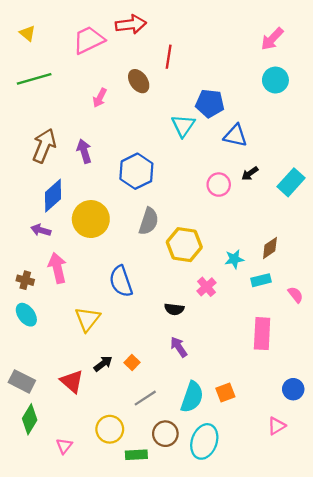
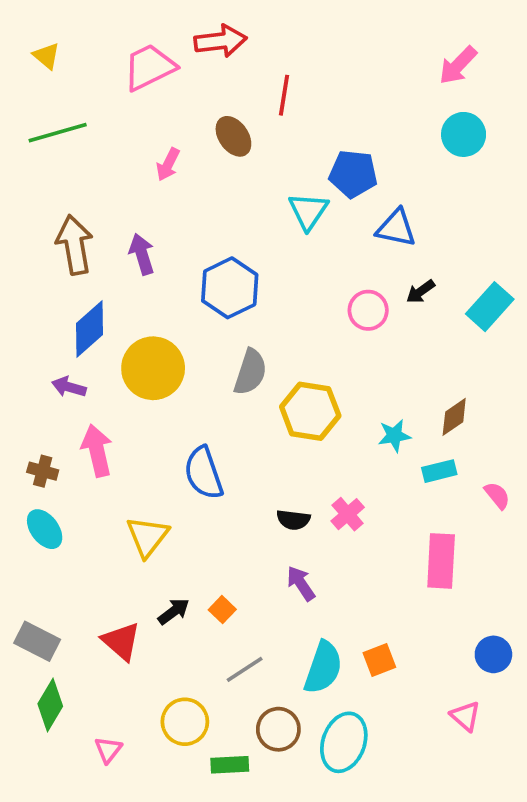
brown arrow: (44, 146) -> (75, 245), turned -32
pink cross: (206, 287) -> (348, 514), moved
pink triangle: (277, 426) -> (465, 716), turned -48

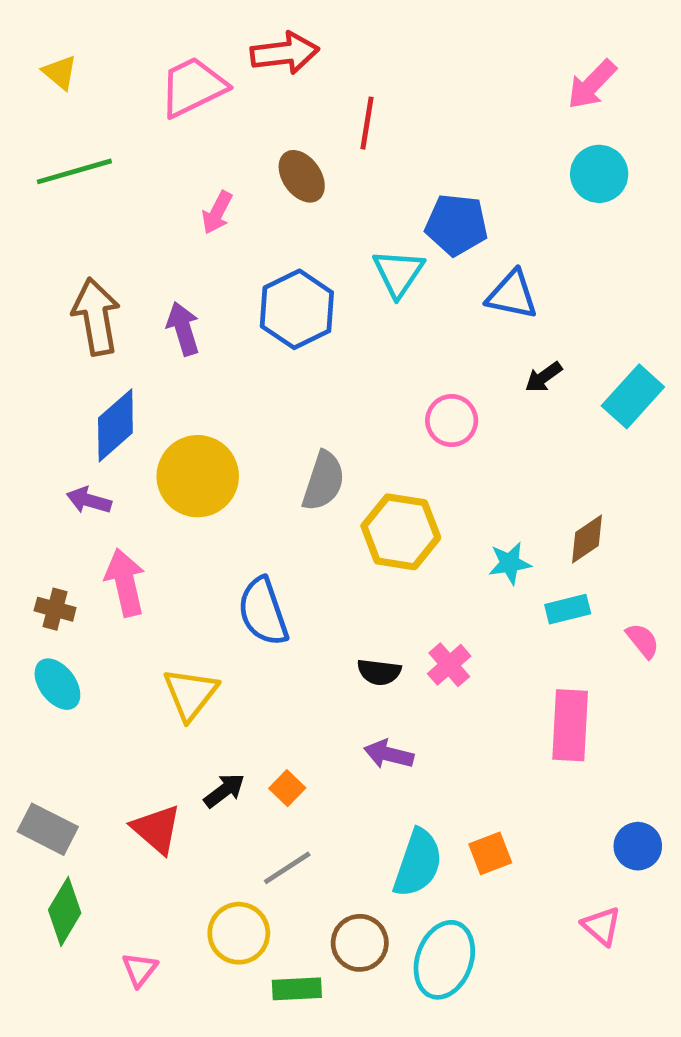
blue hexagon: (230, 288) -> (297, 309), moved
pink circle: (368, 310) -> (452, 421), moved
purple arrow: (301, 583) -> (389, 754), turned -42
gray line: (245, 669) -> (287, 868), moved

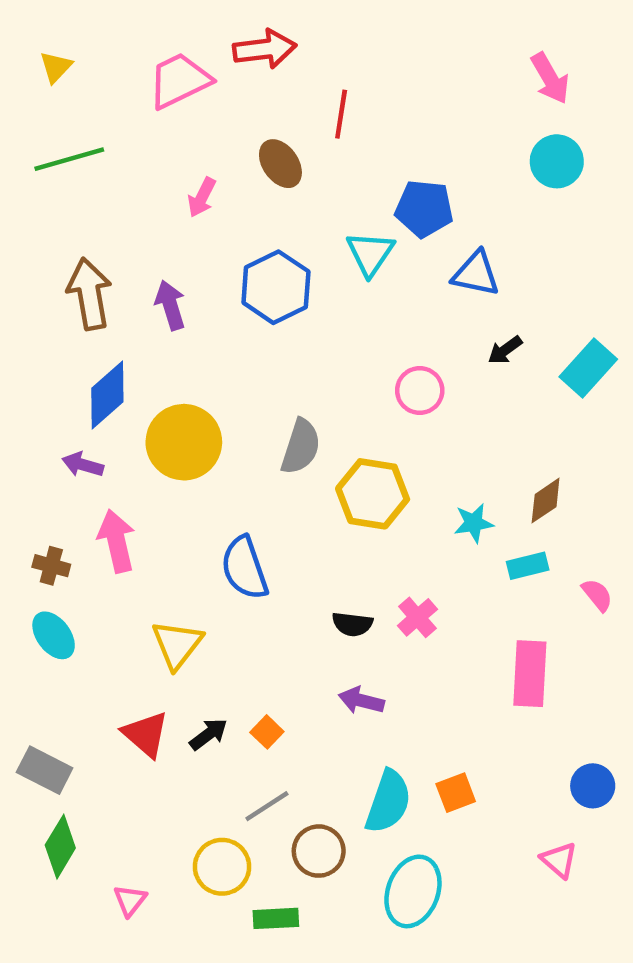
yellow triangle: (60, 72) -> (56, 67), turned 33
pink arrow: (592, 84) -> (550, 78), turned -74
red triangle: (157, 829) -> (146, 734), moved
brown circle: (360, 943) -> (319, 851), moved

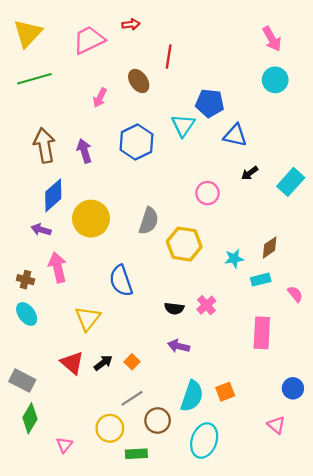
red arrow: (265, 49) -> (131, 24), size x0.6
yellow triangle: (56, 67) -> (28, 33), size x1.8

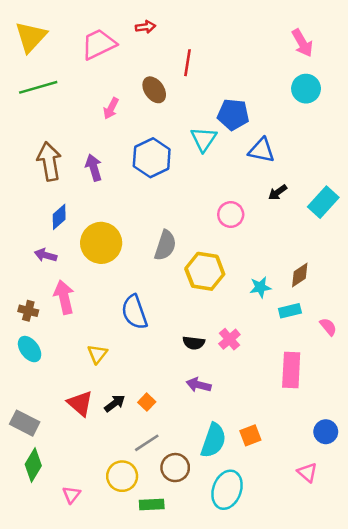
blue diamond: (53, 195) -> (59, 217), size x0.7
yellow triangle: (88, 318) -> (97, 354), size x0.7

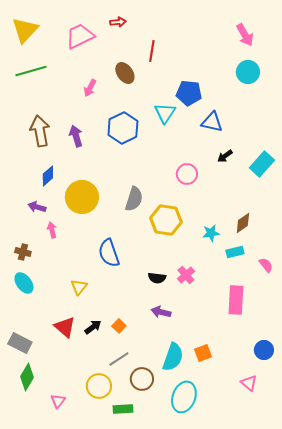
pink arrow: (64, 297) -> (52, 230), moved, size x0.6

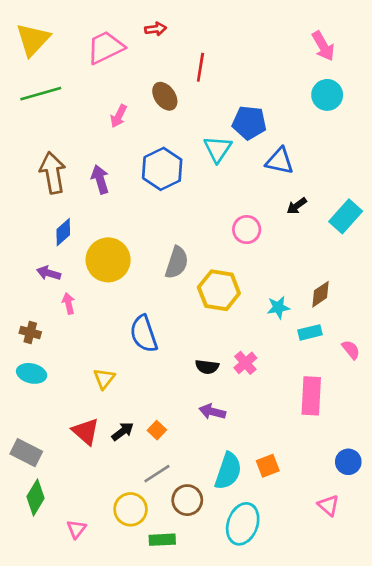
cyan ellipse: (24, 283) -> (32, 373), turned -40

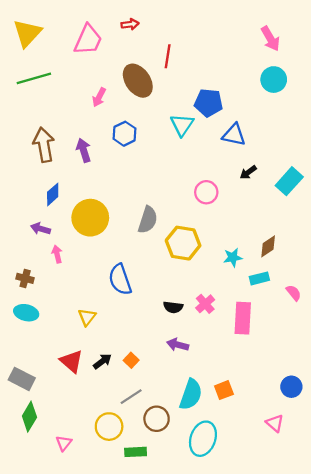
pink trapezoid: (105, 47) -> (88, 40), turned 140
brown ellipse: (165, 96) -> (138, 81), size x1.4
blue hexagon: (162, 169) -> (125, 134), moved, size x0.7
pink rectangle: (311, 396) -> (243, 318), moved

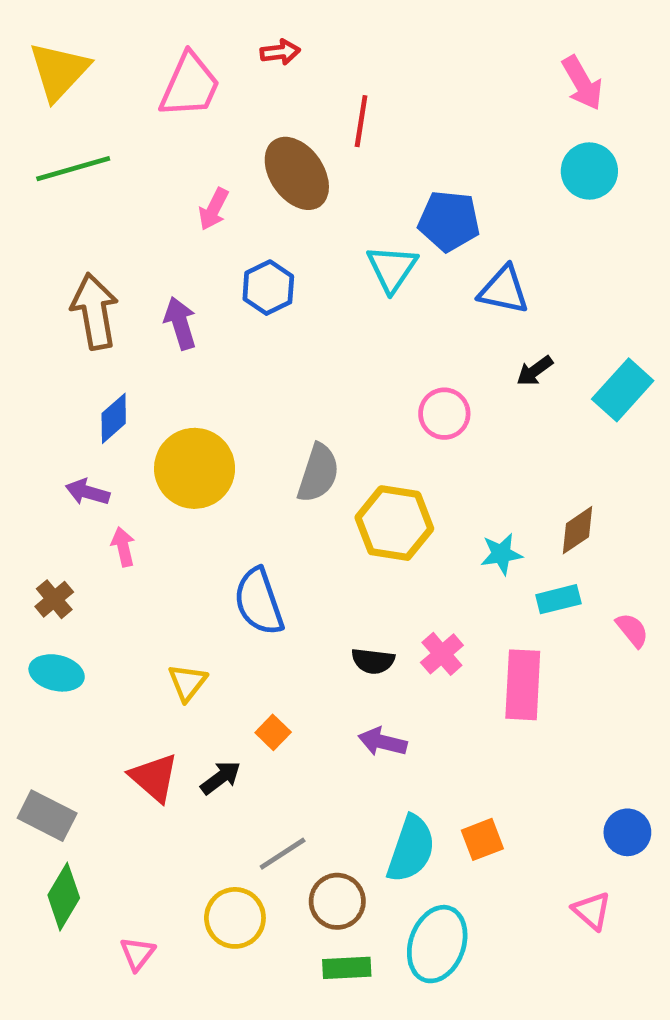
brown cross: (25, 278) -> (54, 599), turned 35
orange square: (131, 360) -> (273, 732), moved
green rectangle: (136, 452) -> (347, 968), moved

